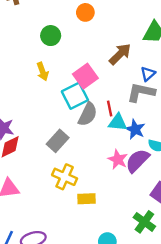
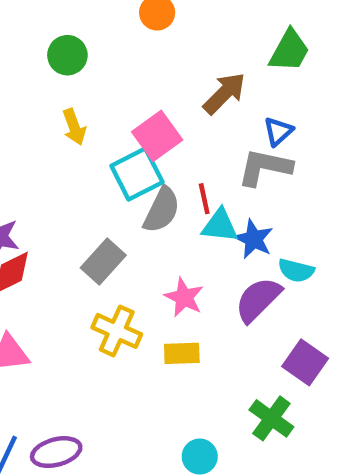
green circle: (51, 36) -> (67, 55), moved
pink star: (118, 159) -> (184, 297), moved
yellow rectangle: (87, 199) -> (182, 353), moved

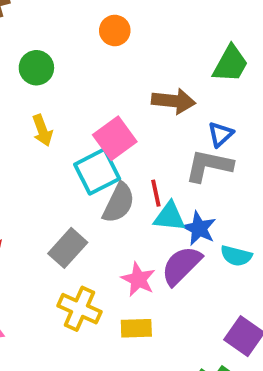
brown arrow: (224, 93) -> (174, 101), turned 51
purple semicircle: (258, 300) -> (181, 266), moved

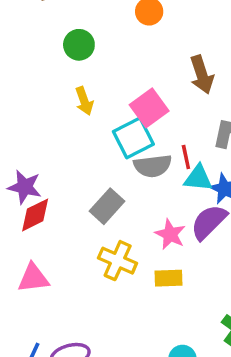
brown arrow: (174, 101) -> (202, 75), turned 66
gray semicircle: (119, 203) -> (153, 166), turned 57

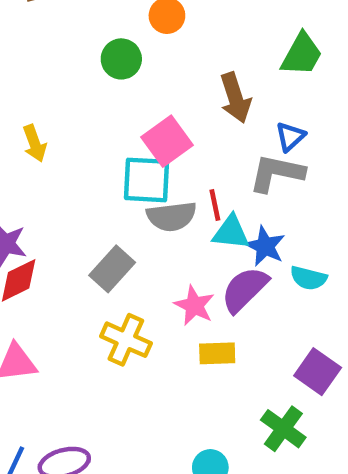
green circle: (79, 45) -> (121, 59), moved
yellow arrow: (84, 101) -> (35, 143), moved
cyan square: (133, 138) -> (146, 180), turned 30
yellow rectangle: (168, 278) -> (217, 353), moved

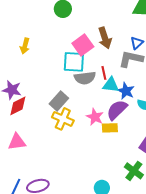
brown arrow: (235, 98) -> (105, 38), moved
yellow arrow: (35, 143) -> (25, 46), turned 35
yellow cross: (126, 340) -> (63, 119), moved
yellow rectangle: (217, 353) -> (110, 128), moved

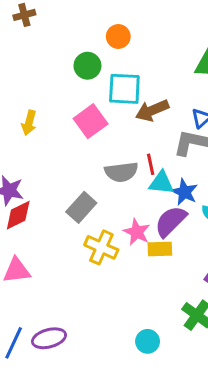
brown arrow: (105, 38) -> (152, 110), turned 85
pink square: (83, 45) -> (91, 121), moved
cyan square: (74, 62) -> (124, 89), moved
yellow cross: (63, 119) -> (101, 247), moved

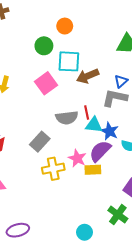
yellow cross: (101, 247) -> (53, 169), turned -35

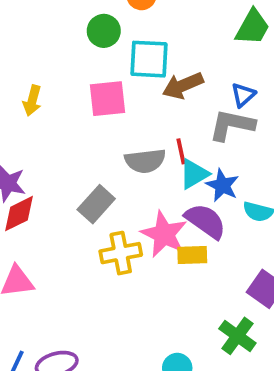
pink square: (46, 83) -> (108, 99), turned 30
cyan triangle: (94, 125) -> (194, 174), turned -36
purple semicircle: (100, 151) -> (205, 221), turned 80
pink star: (77, 158) -> (164, 234), size x1.4

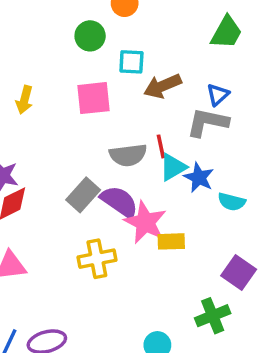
cyan square: (149, 59) -> (131, 62), size x0.7
purple semicircle: (205, 221) -> (119, 202), moved
yellow cross: (121, 253) -> (97, 259), moved
green cross: (237, 336) -> (213, 316), turned 32

